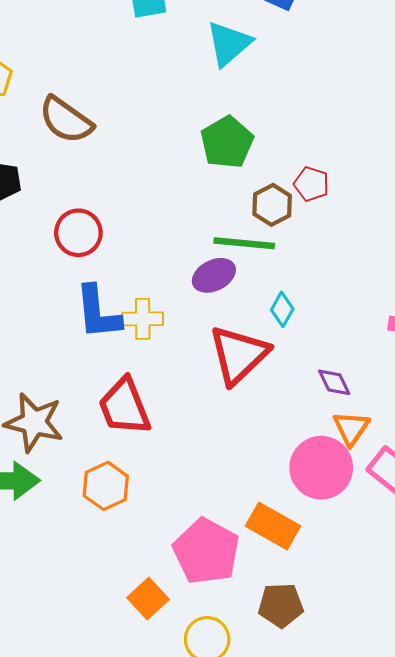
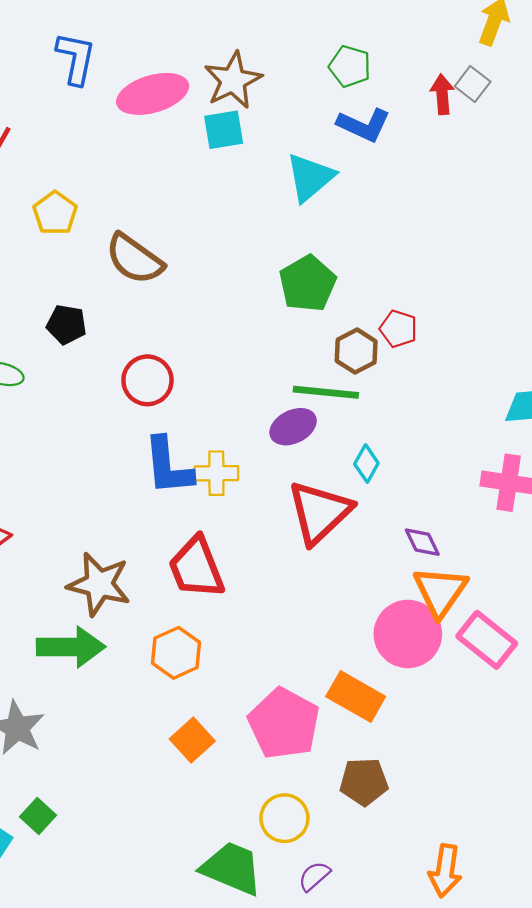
orange triangle: (351, 428) -> (440, 592), size x1.4
orange square: (148, 598) -> (192, 740), moved

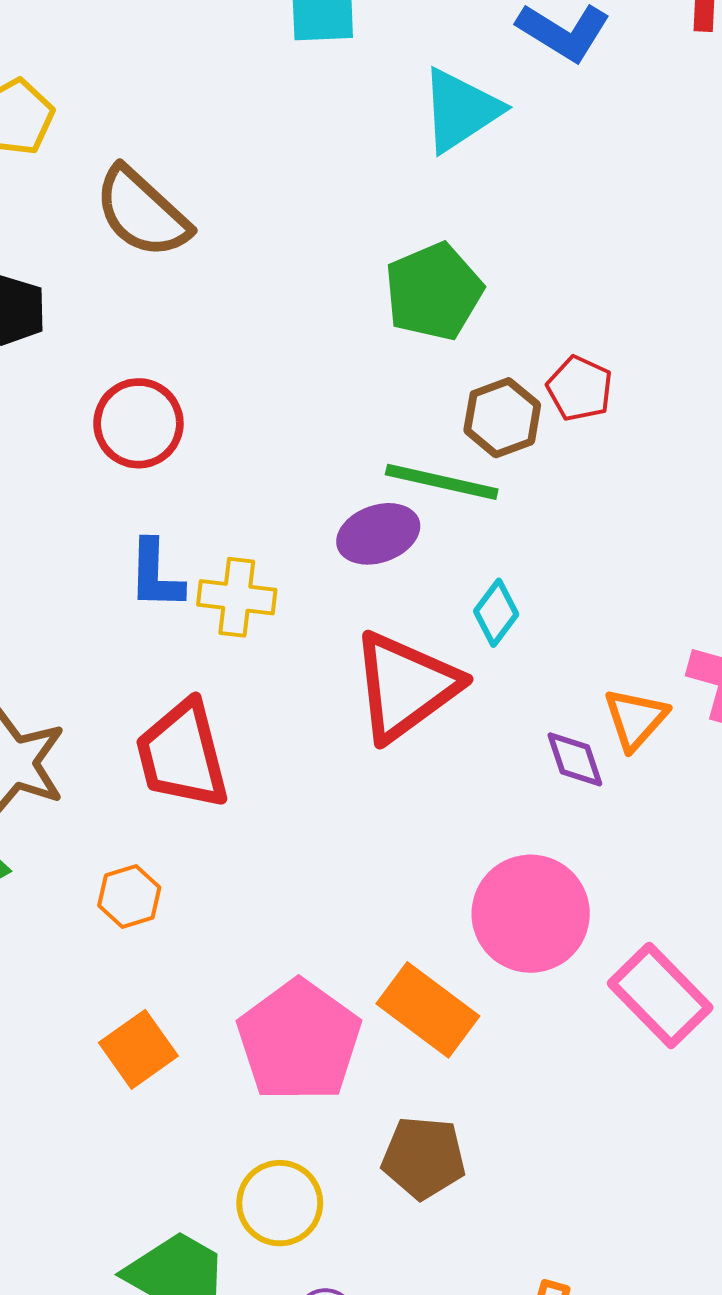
blue L-shape: (168, 466) -> (156, 575), size x0.7
orange triangle: (440, 592) -> (635, 719), moved, size x0.7
pink rectangle: (487, 640) -> (660, 995), moved
orange hexagon: (176, 653) -> (129, 896), size x0.7

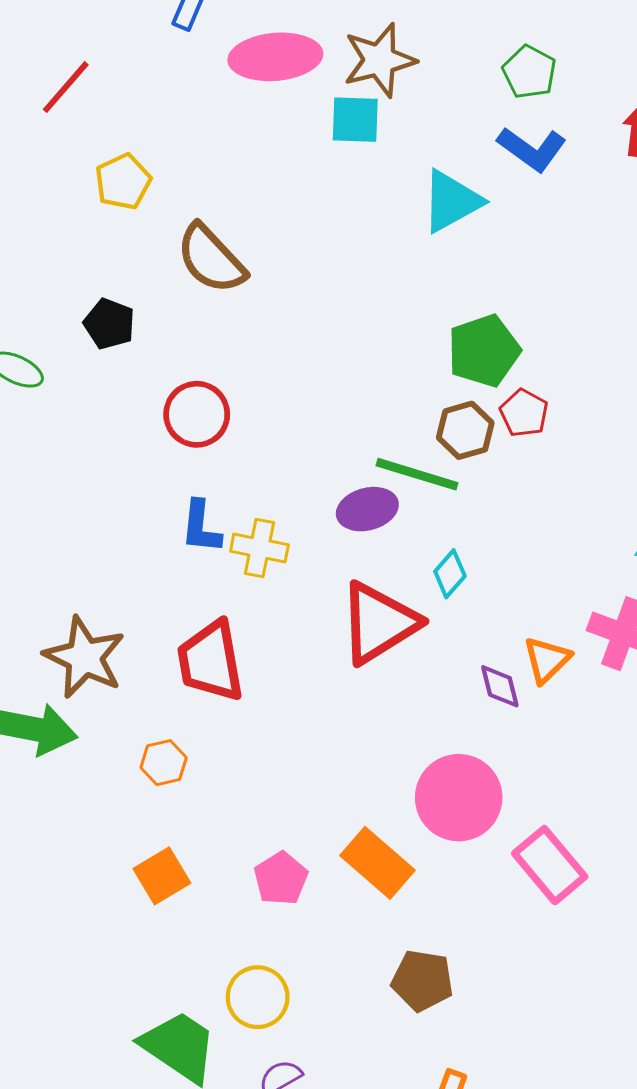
green pentagon: (434, 292) -> (484, 351), moved
pink pentagon: (299, 1041) -> (281, 879), size x0.6
brown pentagon: (424, 1158) -> (422, 980), moved

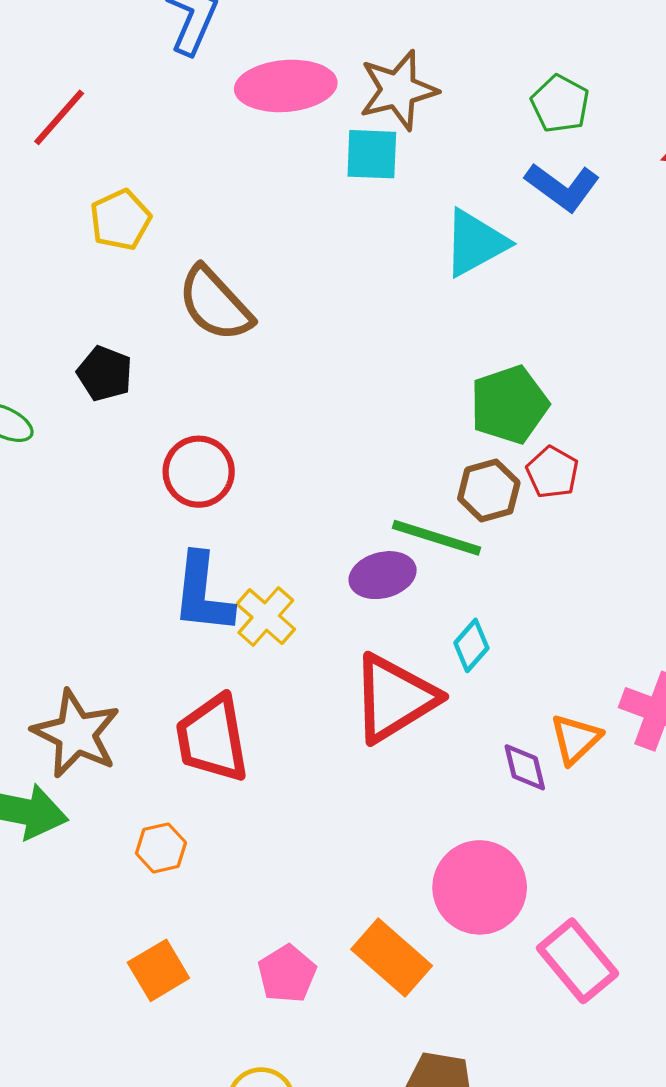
blue L-shape: (201, 527) -> (203, 593), size x1.4
yellow cross: (259, 548) -> (266, 617), turned 30

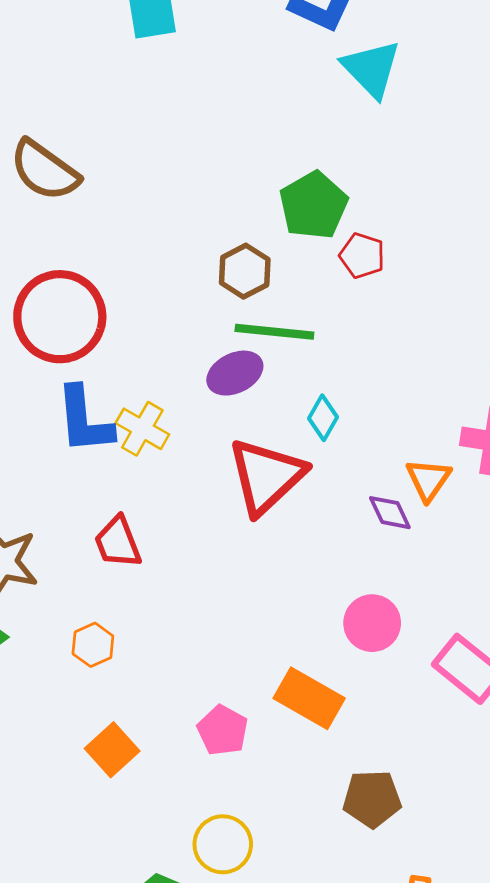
cyan triangle: (475, 243) -> (371, 69), moved, turned -34
red circle: (199, 472) -> (60, 317), size x1.5
brown hexagon: (489, 491) -> (245, 271), moved
red trapezoid: (212, 738) -> (118, 542), size x0.7
pink circle: (480, 887) -> (372, 623), size x0.7

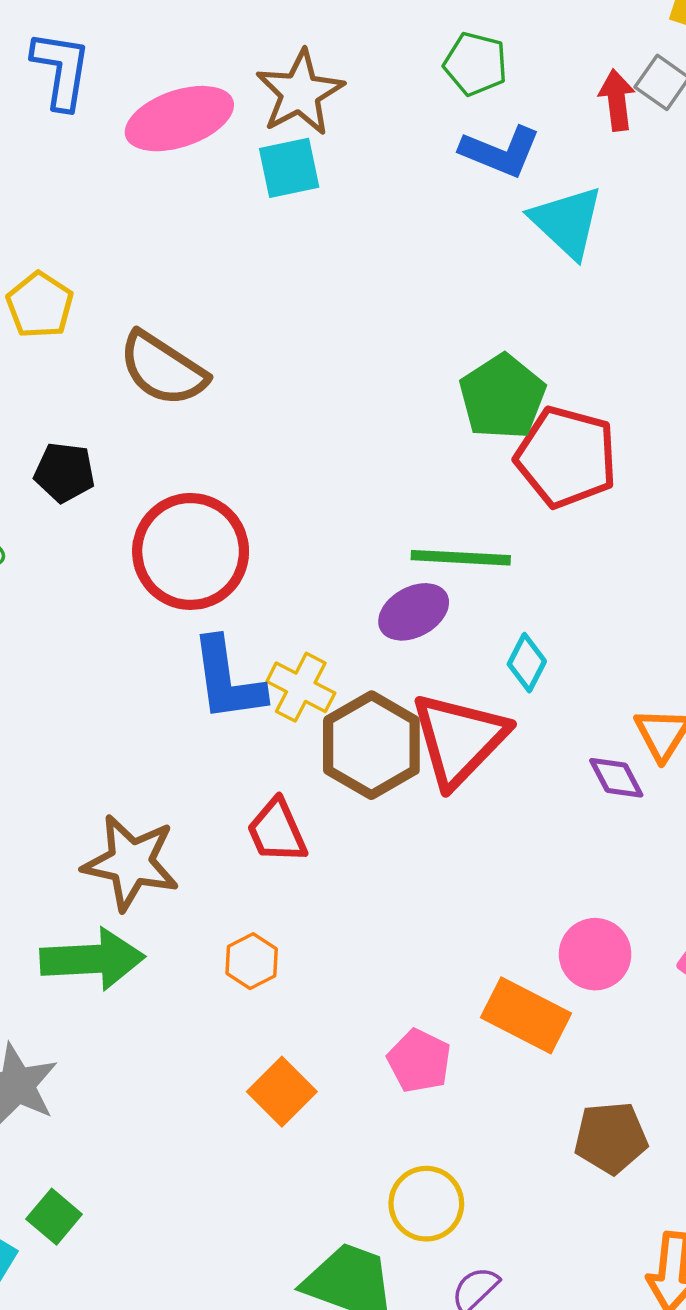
red pentagon: (362, 256) -> (566, 457), size x1.8
brown hexagon: (245, 271) -> (371, 745), moved, size x1.5
pink circle: (372, 623) -> (595, 954), moved

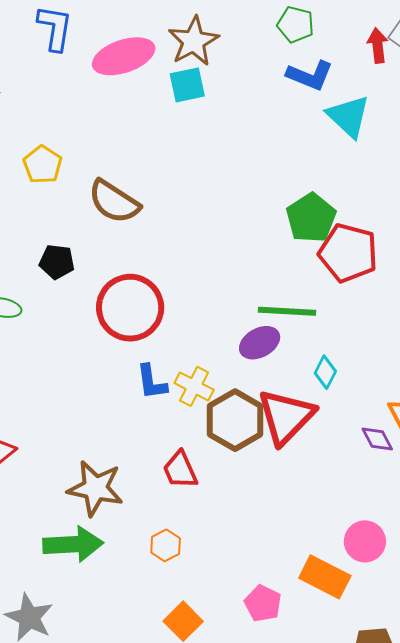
blue L-shape: (228, 680) -> (152, 382), size x0.7

